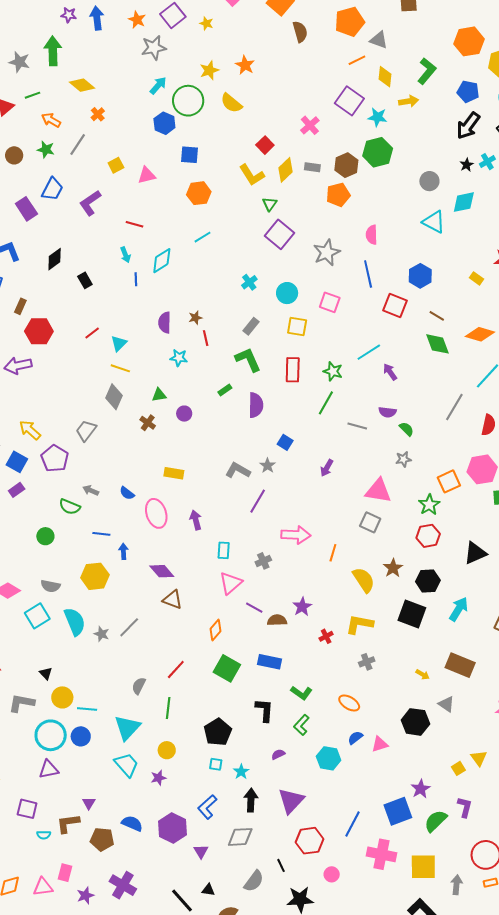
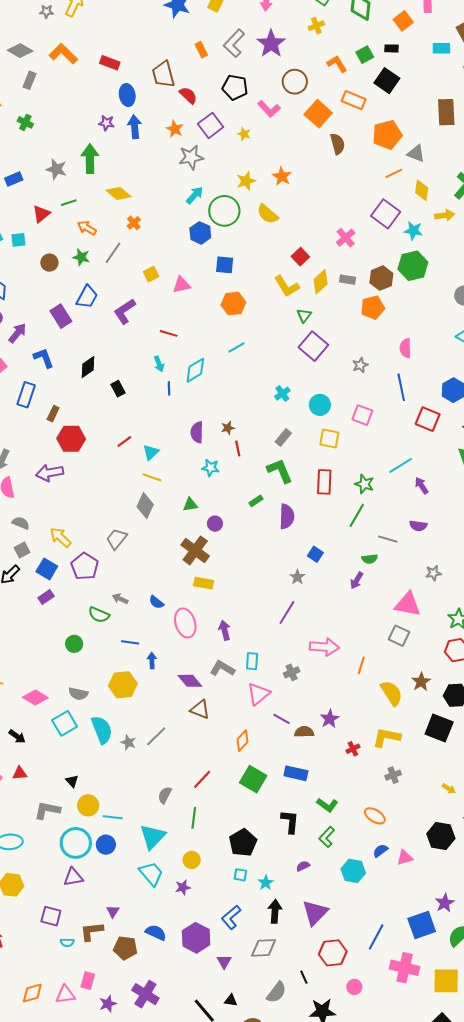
gray star: (327, 253) -> (360, 365), size x0.6
brown cross: (148, 423) -> (195, 550), moved, size x1.8
green semicircle: (407, 429) -> (370, 559), moved, turned 126
gray L-shape: (238, 470) -> (222, 668), moved

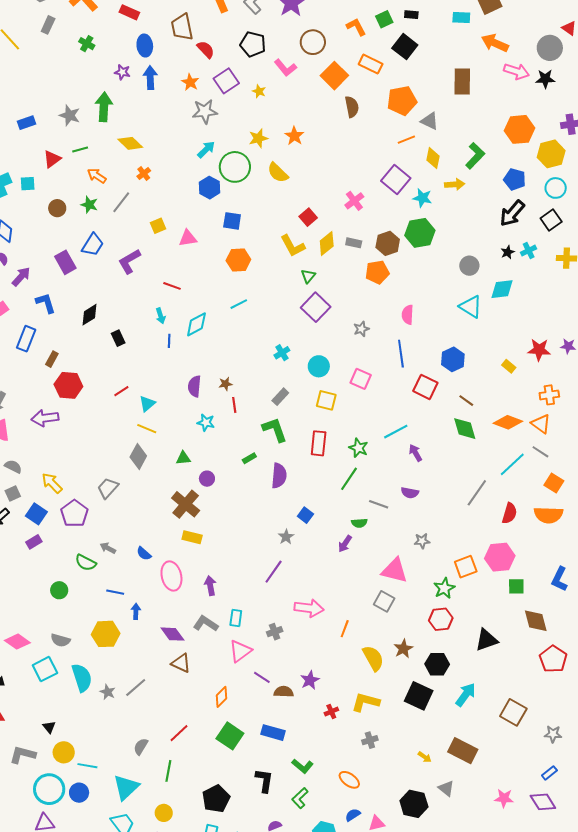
green cross: (25, 122) -> (87, 44), moved

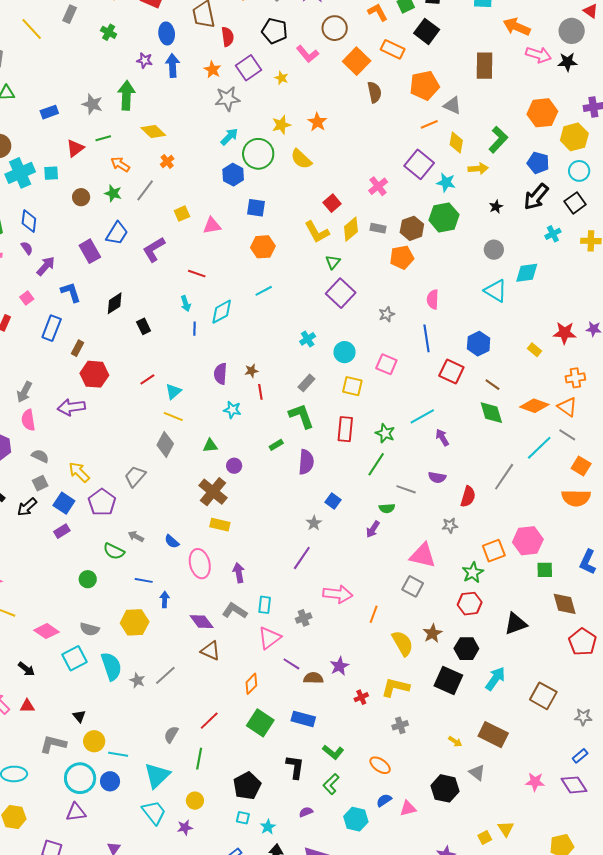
red semicircle: (206, 49) -> (228, 37), turned 36
black star: (508, 252) -> (496, 207), moved
red semicircle: (509, 513) -> (468, 497), moved

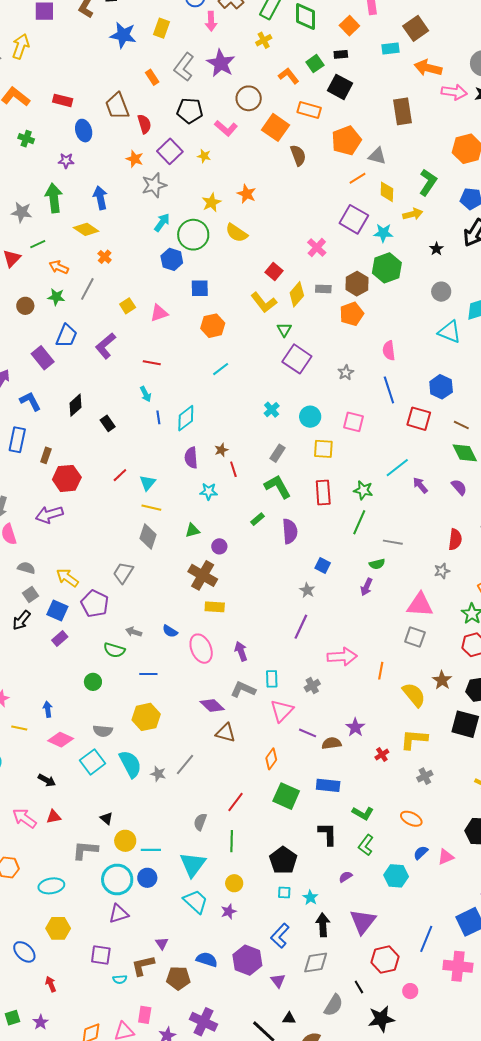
blue arrow: (173, 66) -> (100, 198), moved
cyan diamond: (222, 312) -> (186, 418), moved
purple semicircle: (437, 477) -> (459, 487), moved, turned -132
blue arrow: (165, 599) -> (48, 709), moved

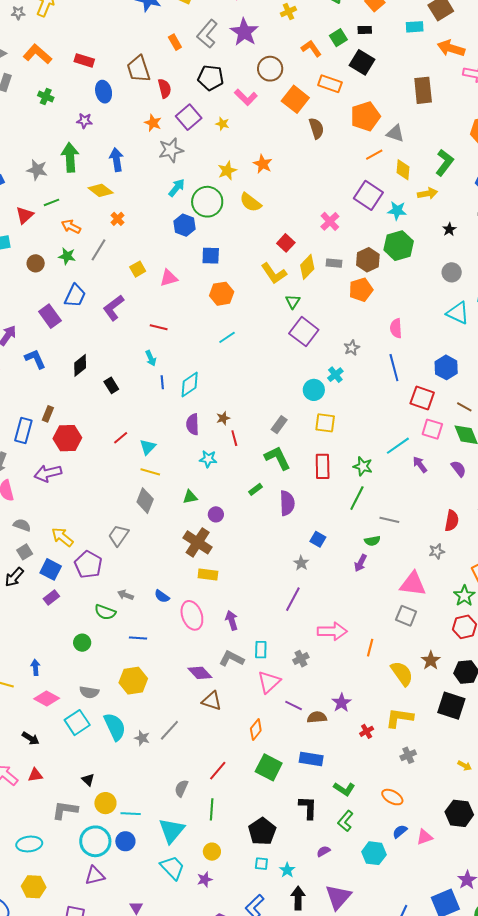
cyan cross: (272, 410) -> (335, 375), moved
pink square: (354, 422) -> (432, 429), moved
blue rectangle: (17, 440) -> (23, 430), moved

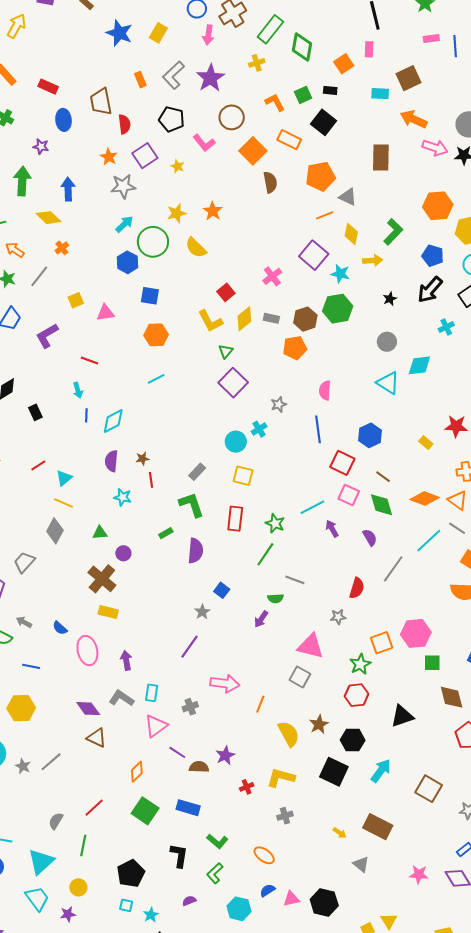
black hexagon: (459, 813) -> (324, 903), moved

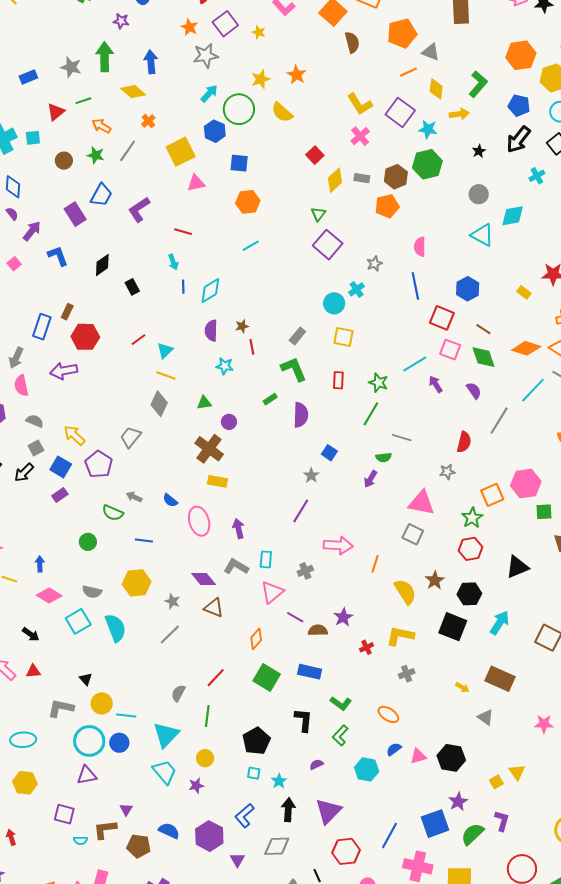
yellow square: (76, 300) -> (181, 152), moved, size x1.8
yellow L-shape: (210, 321) -> (360, 104), moved
red rectangle: (235, 519) -> (338, 380), size x0.7
gray star: (23, 766) -> (172, 601), moved

